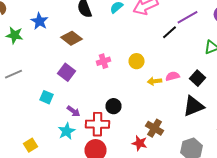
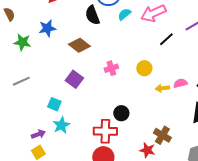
blue star: (40, 21) -> (47, 28), turned 30
black line: (170, 32) -> (166, 39), moved
purple arrow: (74, 111) -> (38, 134), moved, turned -56
cyan star: (66, 131) -> (61, 125), moved

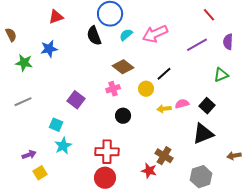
black line: (166, 39) -> (164, 74), moved
brown diamond: (79, 45) -> (123, 67), moved
black circle: (121, 113) -> (123, 116), moved
purple arrow: (38, 134) -> (29, 155), moved

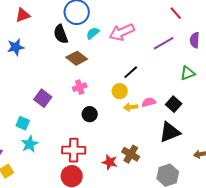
brown diamond: (123, 67) -> (77, 58), moved
yellow circle: (146, 89) -> (120, 91), moved
red star: (149, 171) -> (110, 162), moved

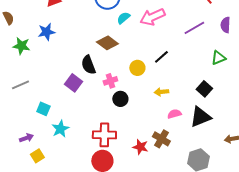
black semicircle: (61, 34) -> (88, 65), moved
pink cross: (80, 87) -> (110, 81), moved
yellow circle: (120, 91) -> (137, 68), moved
pink semicircle: (149, 102) -> (174, 114), moved
cyan square: (23, 123) -> (43, 109), moved

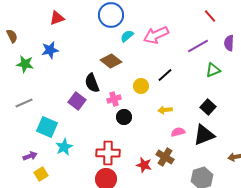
green triangle: (218, 58) -> (213, 70), moved
cyan square: (43, 109) -> (47, 127), size x1.5

